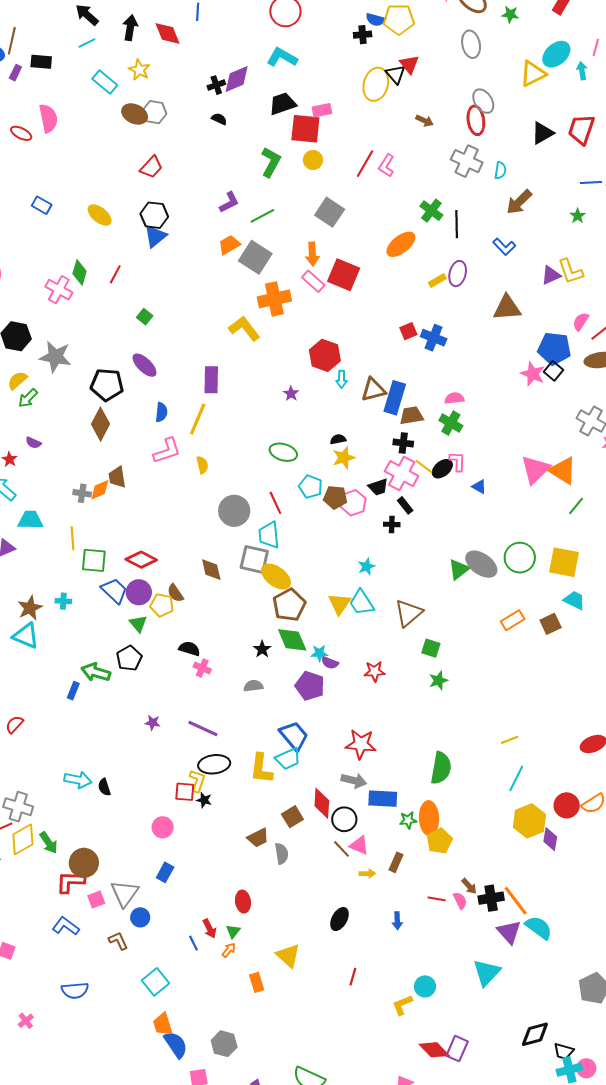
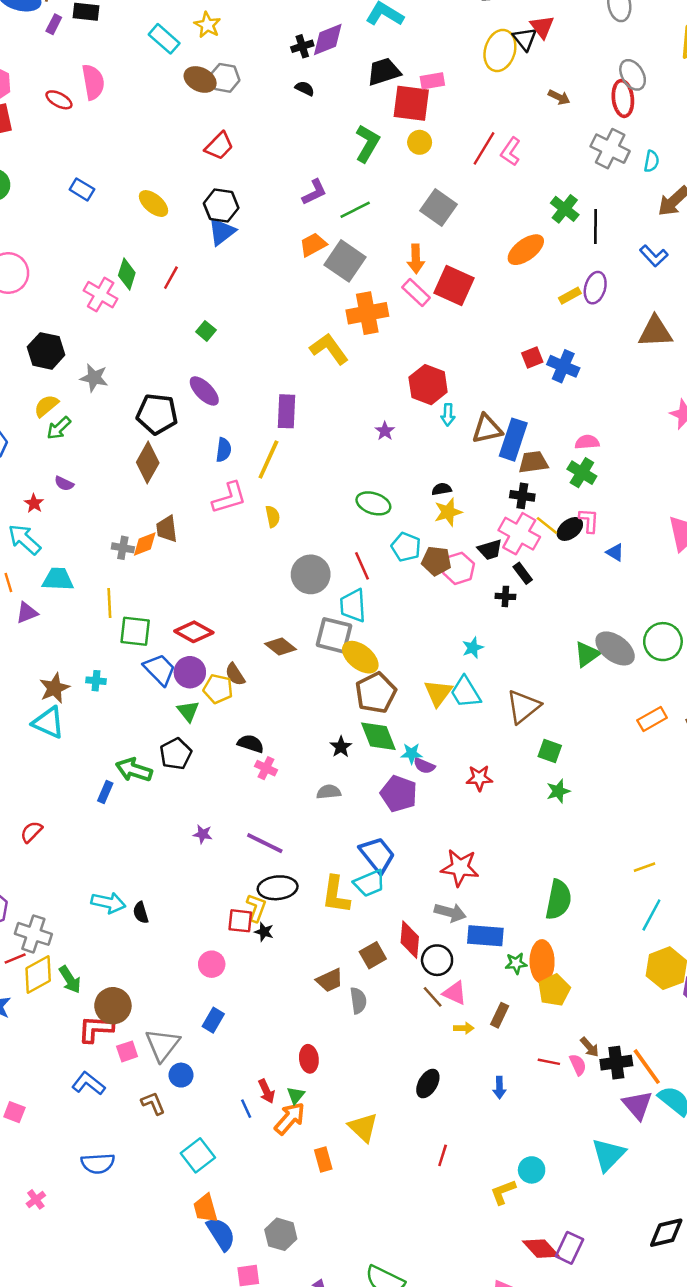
gray star: (55, 357) -> (94, 378), size x0.7
brown diamond: (211, 570) -> (280, 647), turned -40
orange arrow: (229, 950) -> (290, 1118), size x1.8

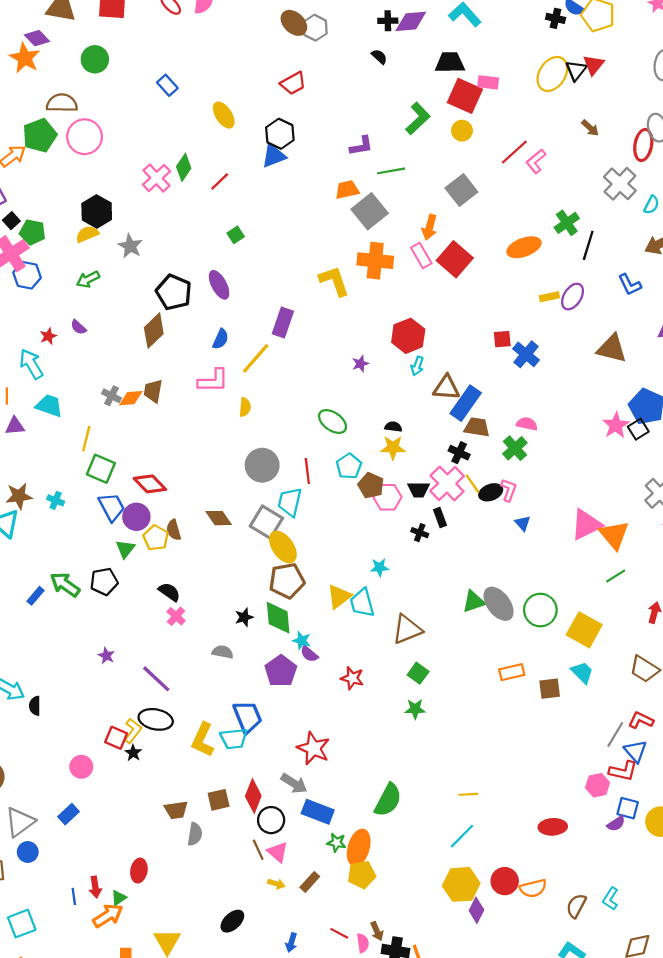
yellow semicircle: (46, 406) -> (87, 234), moved

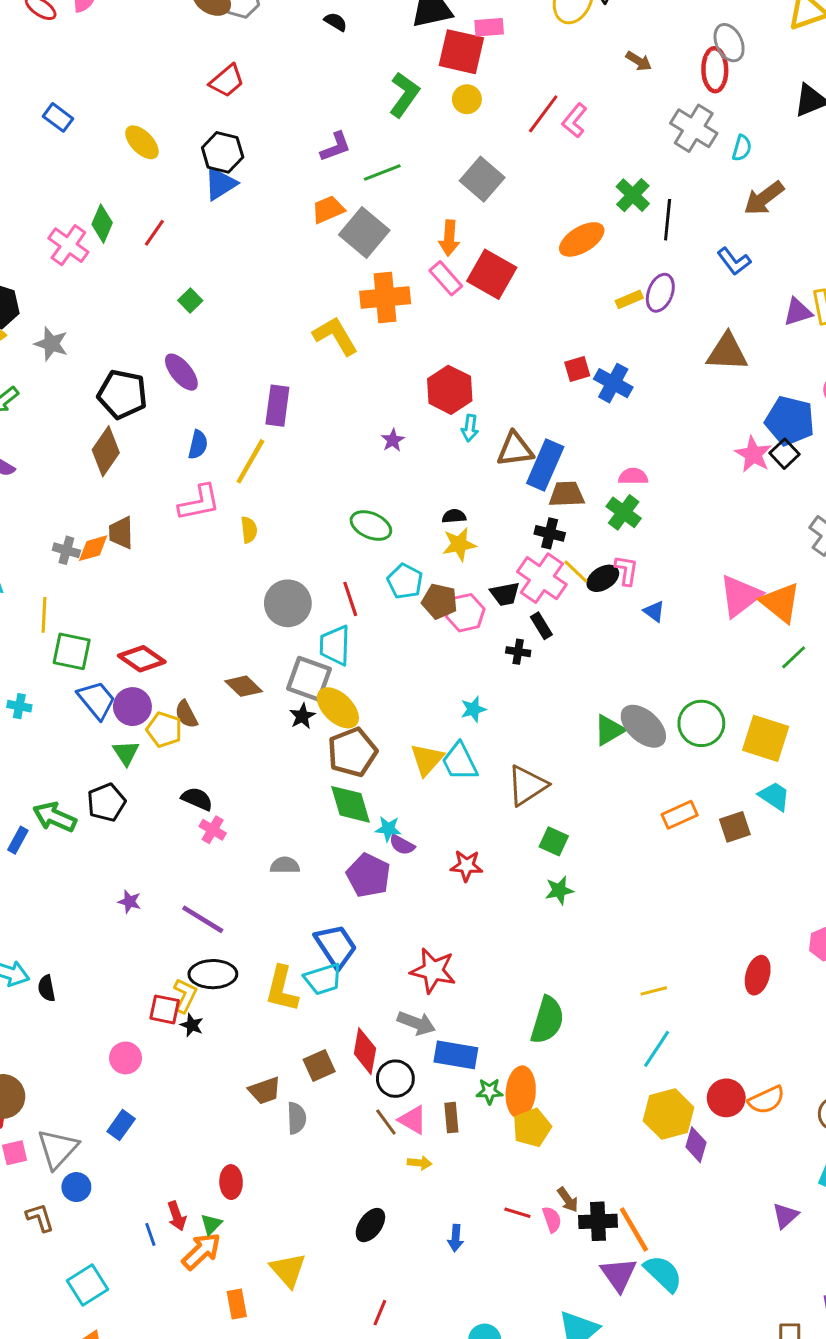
black star: (244, 617) -> (302, 716), moved
red ellipse: (553, 827) -> (758, 975), moved, turned -60
brown rectangle: (310, 882) -> (451, 1118), moved, turned -36

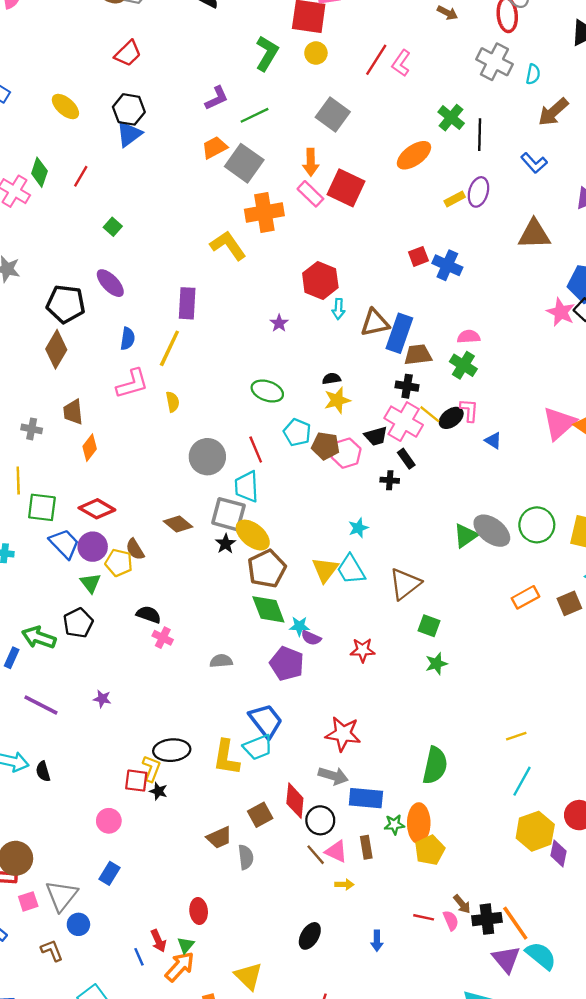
orange diamond: (93, 548) -> (90, 448), moved, turned -32
purple line: (203, 919) -> (41, 705), moved

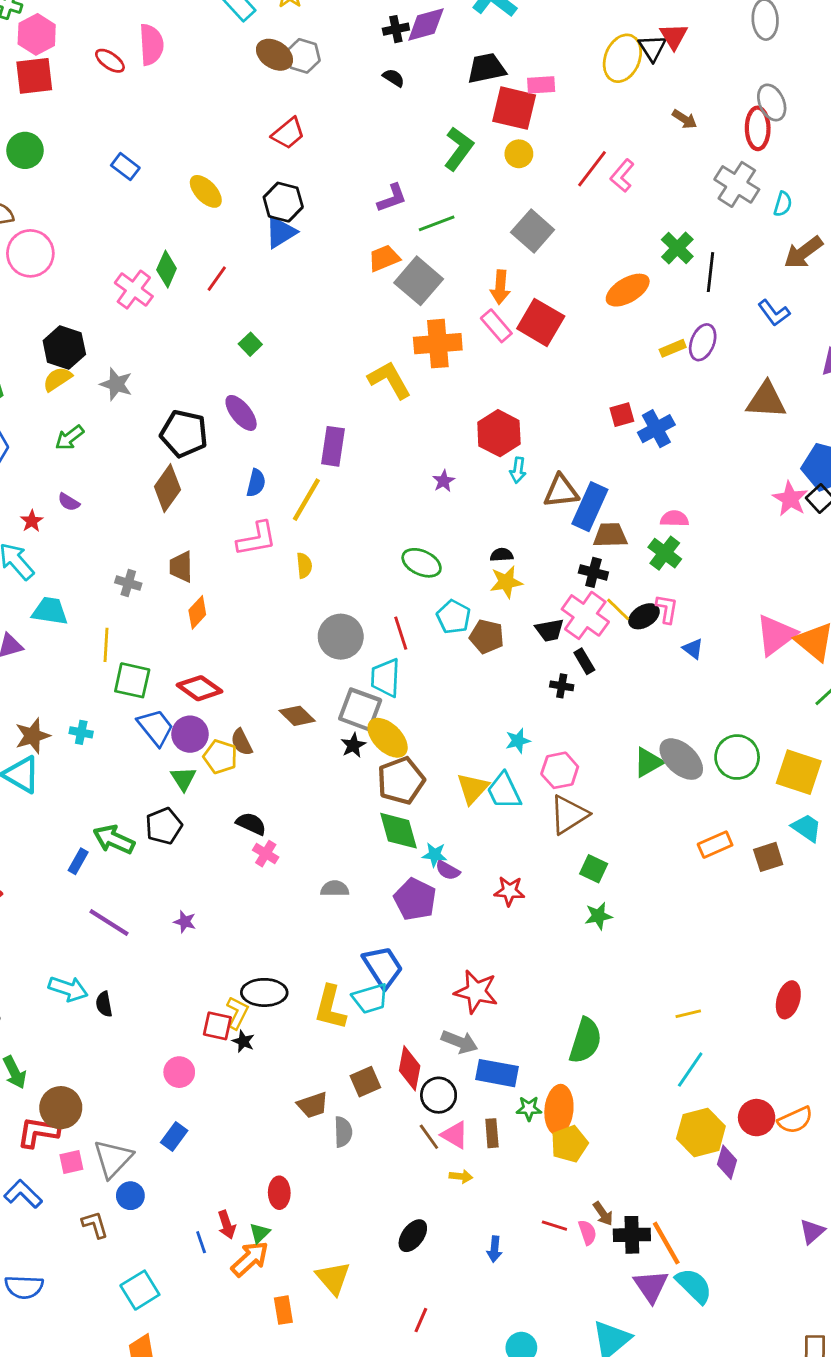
blue cross: (447, 265) -> (656, 429), turned 32
pink hexagon: (346, 453) -> (560, 770), moved

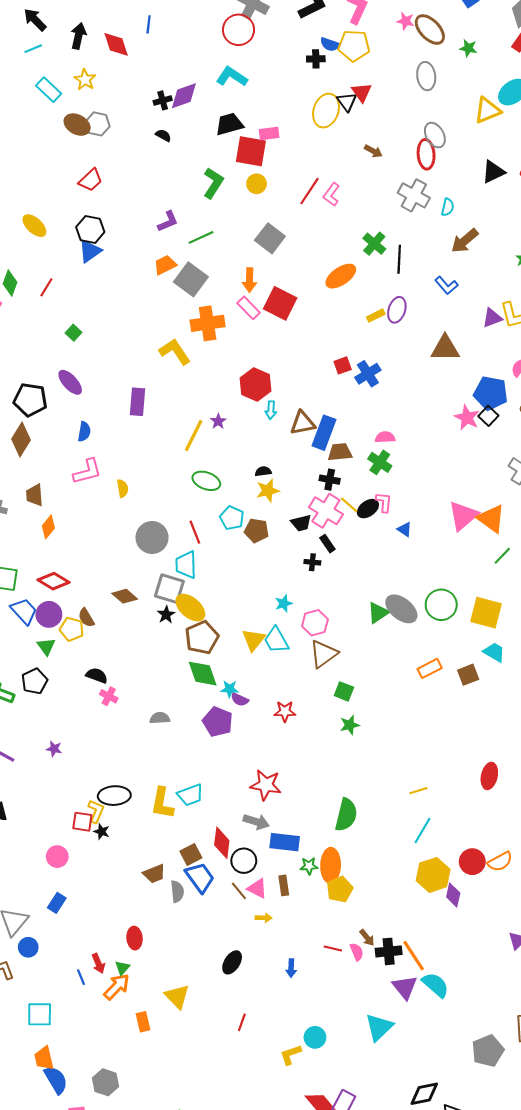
yellow line: (306, 500) -> (194, 436), moved
blue trapezoid: (383, 967) -> (200, 877), moved
cyan square: (140, 1290) -> (40, 1014), turned 36

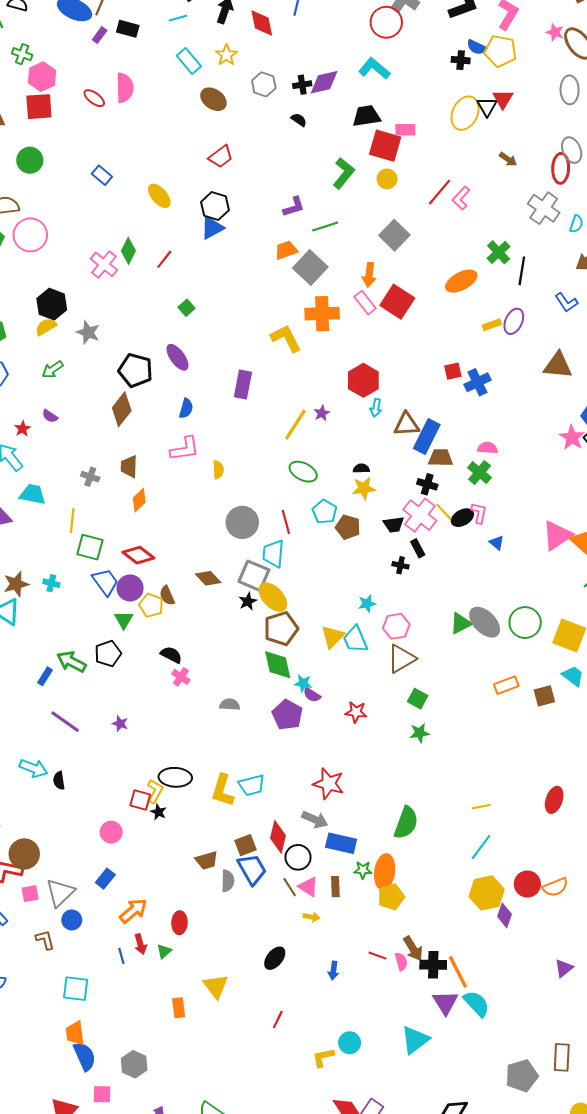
gray hexagon: (98, 124) -> (264, 84), moved
brown arrow: (367, 938) -> (413, 948), size x1.4
orange arrow: (117, 987) -> (133, 911), moved

